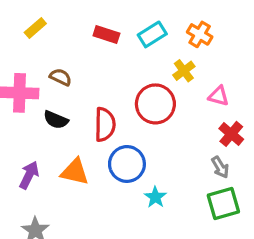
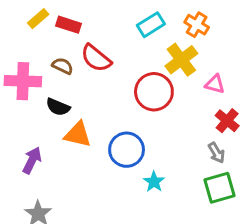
red rectangle: (106, 34) -> (69, 25), moved
yellow cross: (184, 71) -> (181, 60), size x1.5
red semicircle: (105, 124) -> (96, 58), moved, turned 128
orange triangle: (75, 172) -> (78, 134), moved

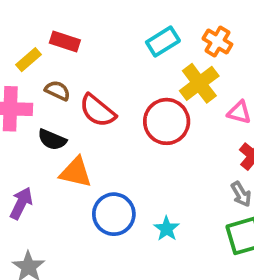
yellow rectangle: (38, 19) -> (28, 60), moved
red semicircle: (96, 58) -> (98, 111), moved
blue circle: (127, 150) -> (114, 214), moved

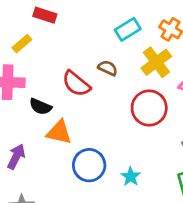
red rectangle: (65, 41) -> (45, 15), moved
brown semicircle: (58, 91) -> (108, 68), moved
red circle: (167, 121) -> (149, 108), moved

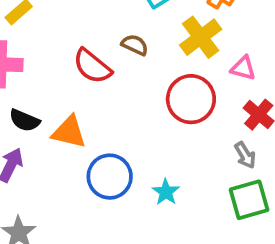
black semicircle: (41, 107) -> (24, 120), moved

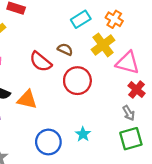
pink triangle: (243, 68) -> (128, 63), size x1.6
red circle: (191, 99) -> (77, 81), moved
blue circle: (110, 177) -> (48, 142), moved

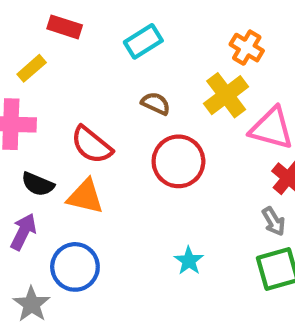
cyan rectangle: (81, 19) -> (143, 41), moved
red semicircle: (41, 62) -> (92, 145), moved
blue circle: (48, 142) -> (75, 267), moved

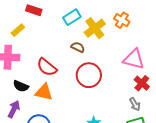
yellow cross: (226, 95) -> (95, 28), moved

